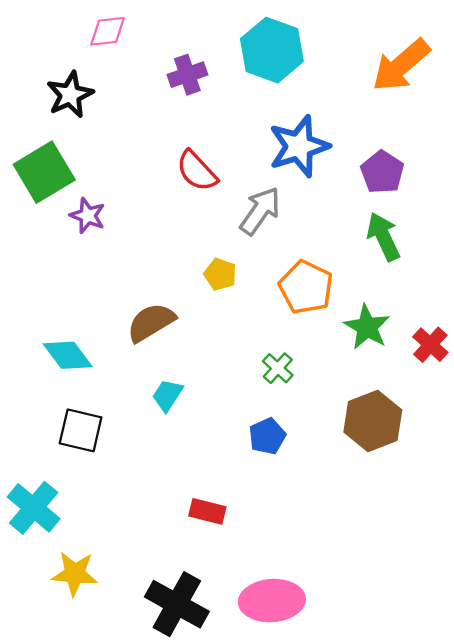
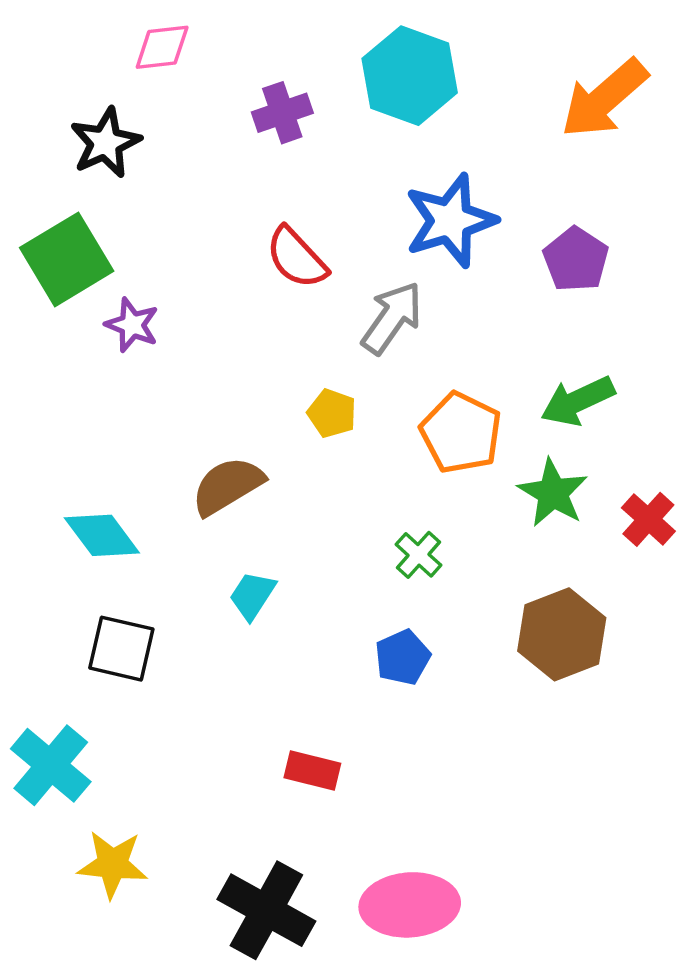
green arrow: (383, 237) -> (578, 401), moved, turned -90

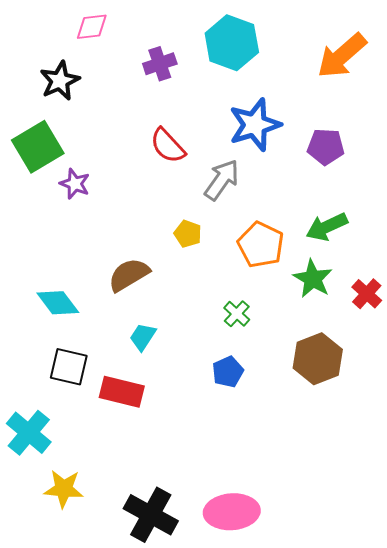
purple pentagon: (576, 259) -> (326, 147), turned -30
red rectangle: (312, 771) -> (122, 392), moved, size x1.4

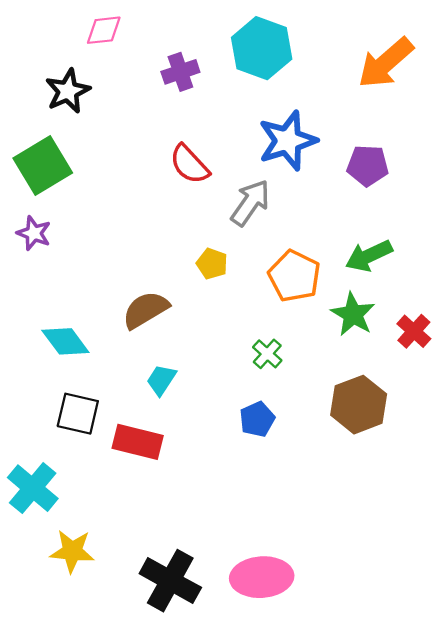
purple star: (75, 184) -> (34, 233), moved

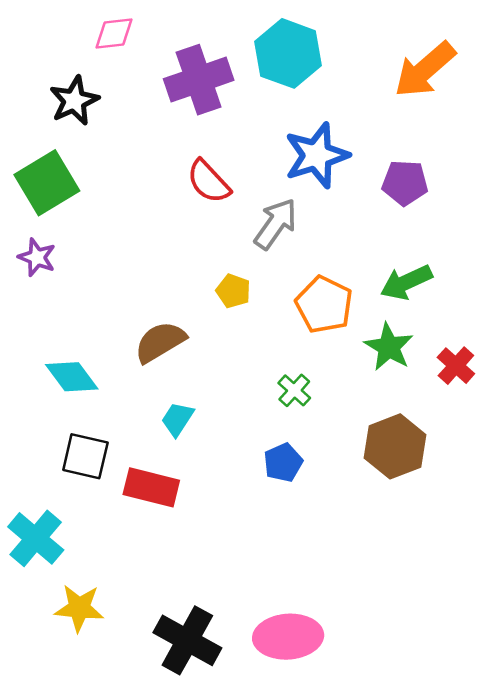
purple cross: (180, 72) -> (199, 80), size x1.6

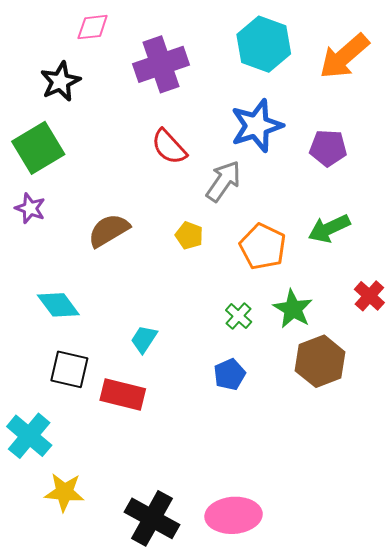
cyan hexagon: (288, 53) -> (264, 44), moved
brown semicircle: (160, 342) -> (109, 230), moved
green star: (389, 347) -> (293, 309), moved

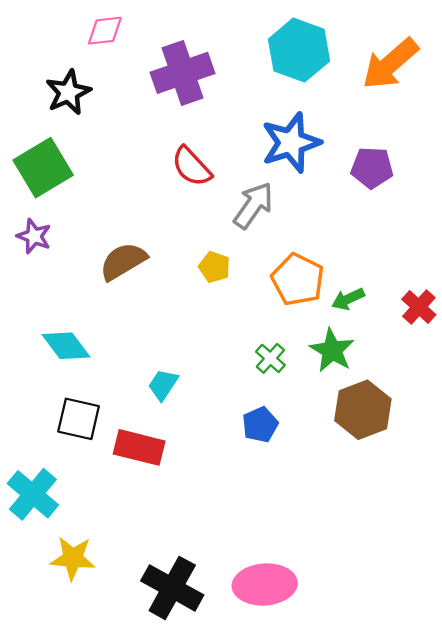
green arrow: (329, 228) -> (348, 299), moved, size x0.7
red cross: (369, 296) -> (419, 307), moved

